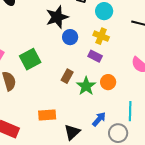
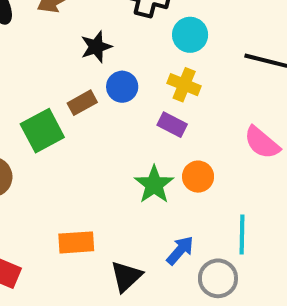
black star: (57, 17) -> (96, 47), size x0.7
brown rectangle: (67, 76) -> (82, 103), moved, turned 32

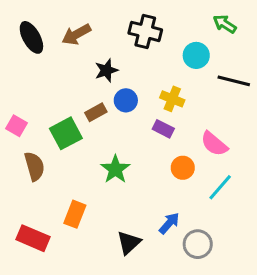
cyan circle: (190, 35) -> (196, 55), moved
pink semicircle: (262, 143) -> (214, 144), moved
green star: (154, 185) -> (115, 169), moved
cyan line: (242, 234) -> (220, 187), moved, turned 40
orange rectangle: (76, 242) -> (75, 214), moved, turned -65

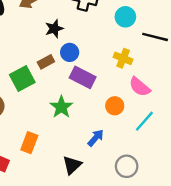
yellow cross: (172, 99) -> (123, 58), moved
purple rectangle: (163, 129) -> (83, 77), moved, size x1.5
blue arrow: (169, 223) -> (96, 138), moved

